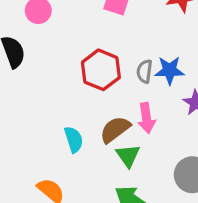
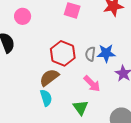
pink arrow: (146, 118) -> (92, 84), turned -36
brown semicircle: (115, 129) -> (49, 77), moved

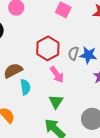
brown semicircle: (49, 77) -> (13, 71), moved
pink arrow: (92, 84) -> (57, 75), moved

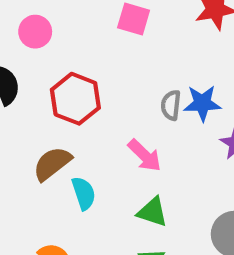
red hexagon: (48, 48) -> (75, 99), moved
green triangle: (56, 102) -> (152, 212), turned -35

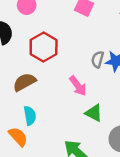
cyan semicircle: (84, 193) -> (30, 116), moved
green triangle: (152, 212) -> (94, 113), moved

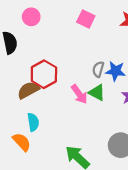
red hexagon: (44, 47) -> (44, 74), moved
green triangle: (94, 113) -> (97, 93), moved

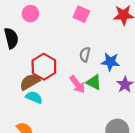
gray semicircle: (98, 69) -> (85, 54), moved
cyan semicircle: (33, 122) -> (34, 97), moved, turned -56

